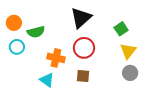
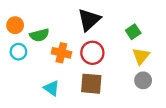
orange cross: (56, 58) -> (61, 53), moved
brown square: (83, 76) -> (91, 84), size x1.5

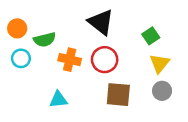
black triangle: (89, 20) -> (101, 22), turned -40
brown square: (91, 84) -> (118, 95), moved
cyan triangle: (52, 88) -> (58, 100), turned -42

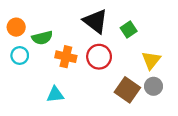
green square: (151, 36) -> (129, 29), moved
brown square: (118, 95) -> (127, 90), moved, turned 30

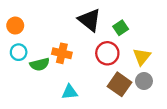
green semicircle: (42, 38) -> (40, 64), moved
red circle: (99, 57) -> (107, 53), moved
cyan triangle: (55, 95) -> (70, 92), moved

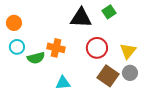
black triangle: (90, 20) -> (81, 18), turned -35
green square: (121, 28) -> (109, 12), moved

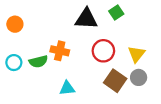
cyan circle: (17, 47) -> (14, 63), moved

